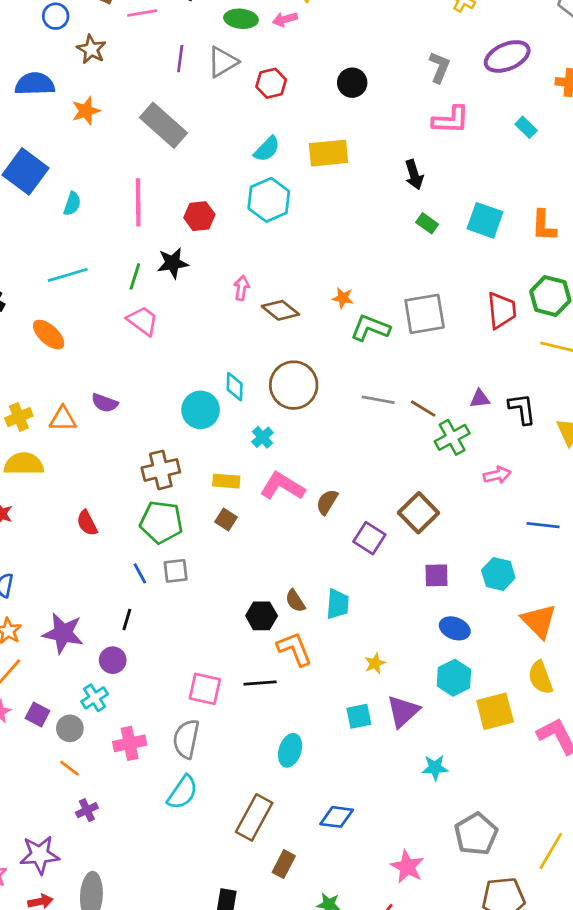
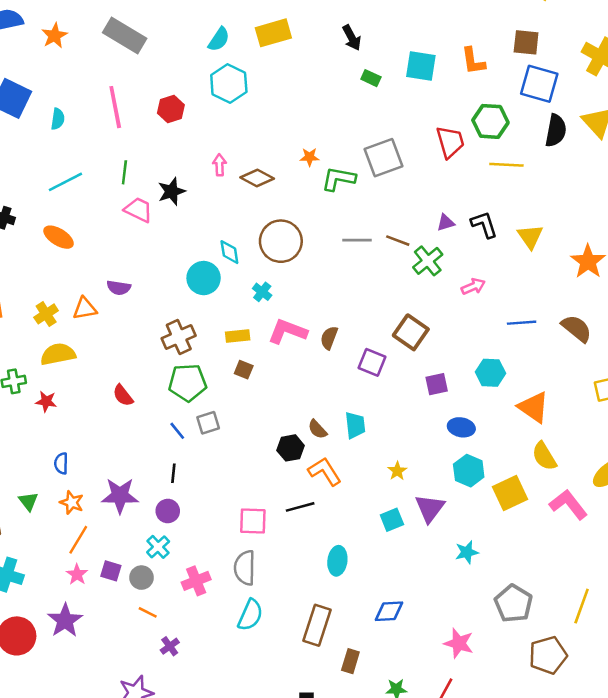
black star: (173, 263) -> (172, 191), moved

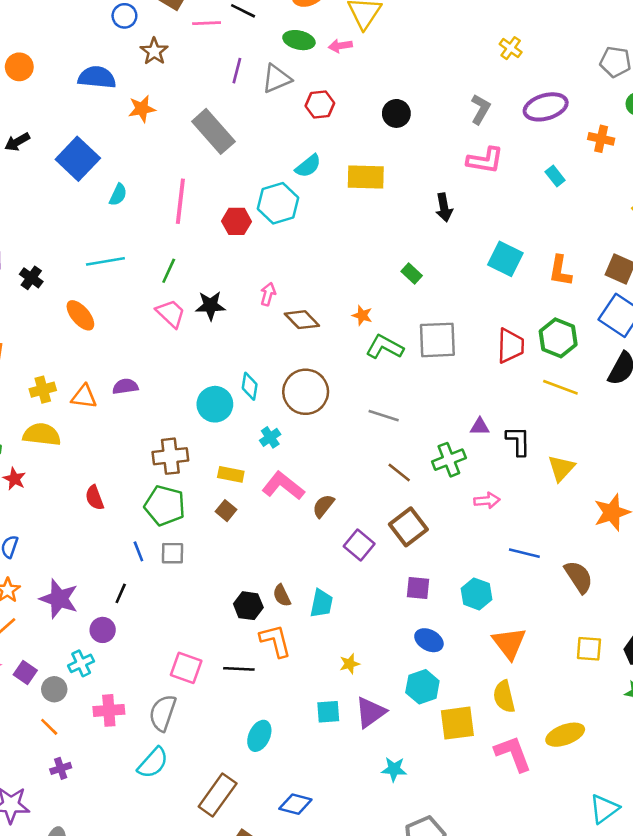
green rectangle: (371, 78) -> (412, 273), moved
cyan hexagon: (229, 84) -> (278, 203), moved
brown line: (398, 241) -> (399, 472), moved
purple semicircle: (119, 288) -> (125, 386), turned 145

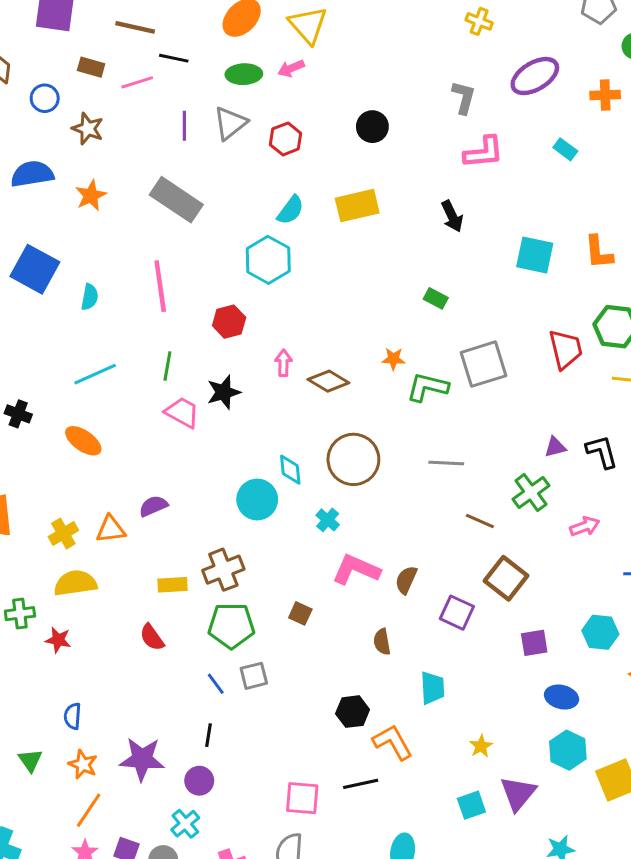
red hexagon: (237, 221) -> (229, 322), moved
yellow rectangle: (231, 474) -> (172, 585), moved
brown semicircle: (282, 595) -> (382, 642), moved, turned 30

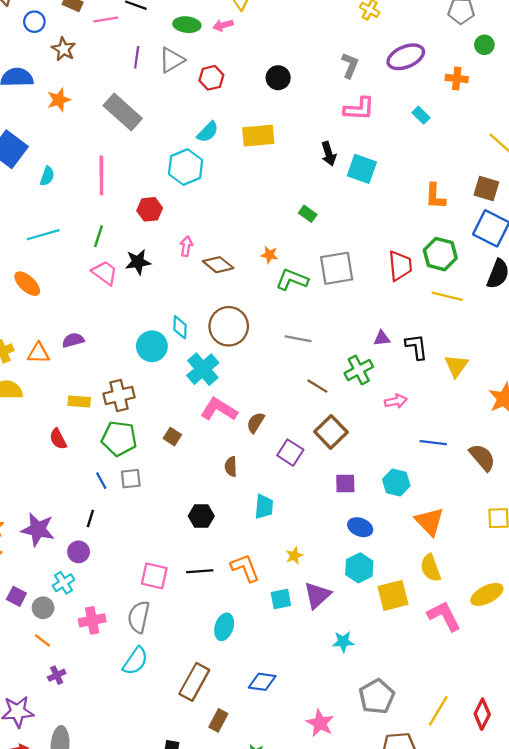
cyan square: (535, 255) -> (362, 169), moved
cyan cross: (328, 520) -> (203, 369), size x1.8
orange L-shape: (393, 742) -> (245, 568), moved

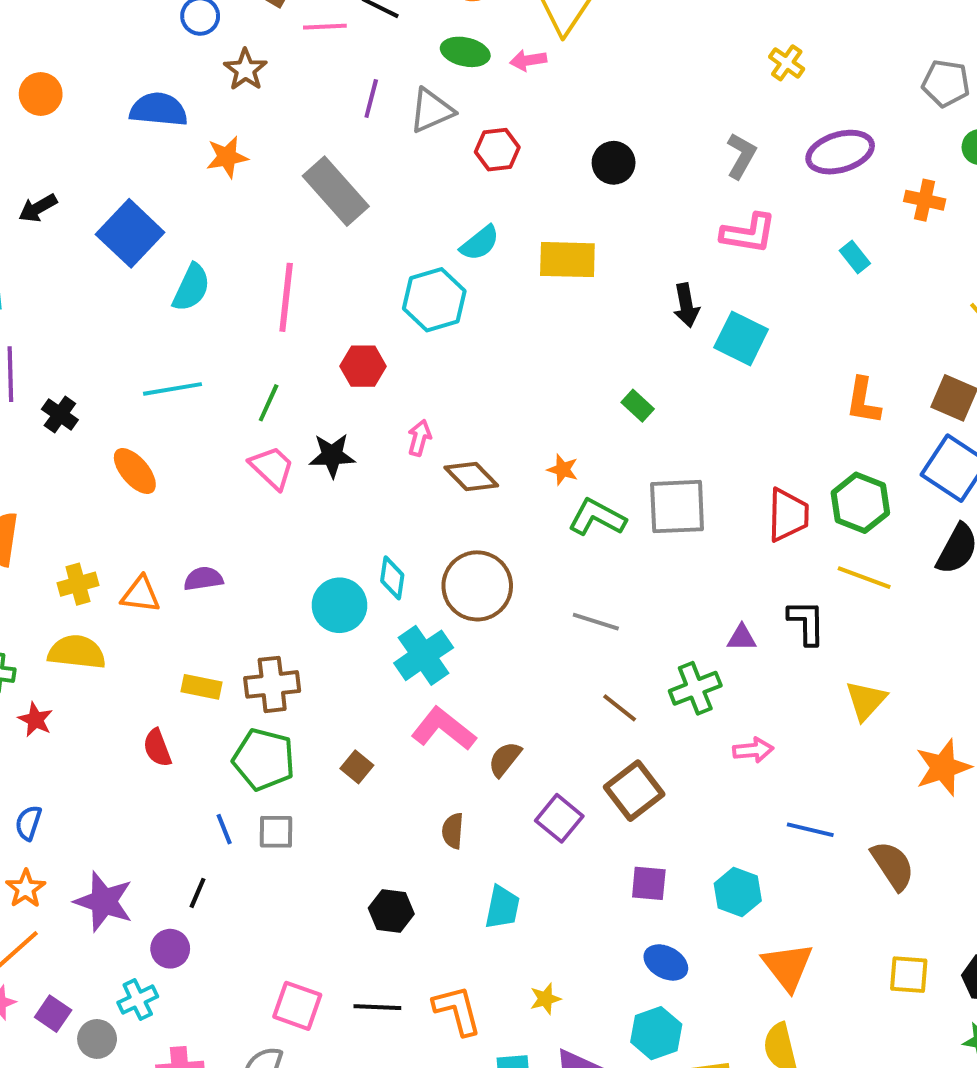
cyan semicircle: (47, 176) -> (191, 288), size x1.4
black L-shape: (416, 347) -> (806, 622), moved

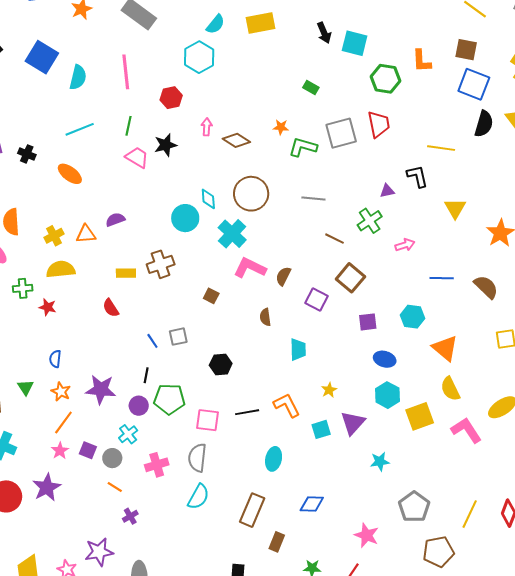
green hexagon: (860, 503) -> (385, 79), moved
red trapezoid: (788, 515) -> (379, 124), moved
green pentagon: (264, 759) -> (169, 399), moved
black hexagon: (391, 911) -> (221, 364), moved

